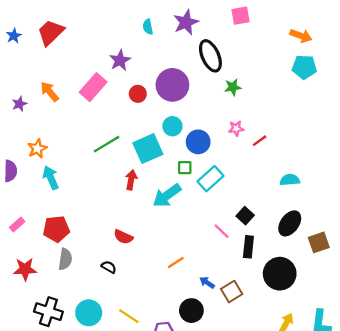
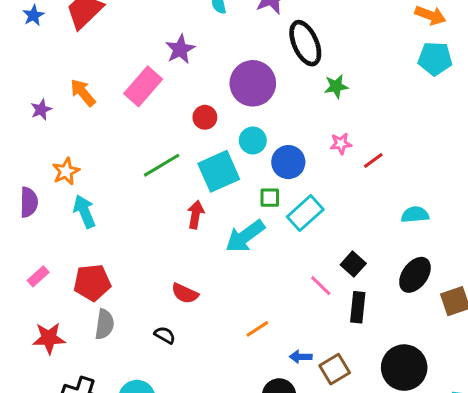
red circle: (138, 94) -> (205, 117), moved
black circle: (280, 274) -> (404, 368), moved
blue arrow: (207, 283) -> (301, 357), turned -32

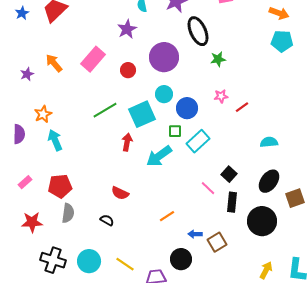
purple star: (180, 49) -> (127, 29), moved
red circle: (205, 117) -> (128, 70), moved
black circle: (404, 368) -> (262, 221), moved

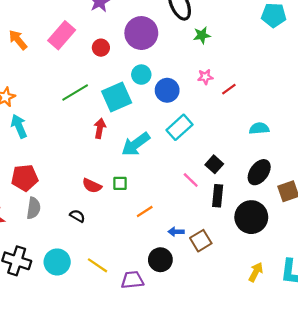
green square: (175, 131) -> (120, 183), moved

